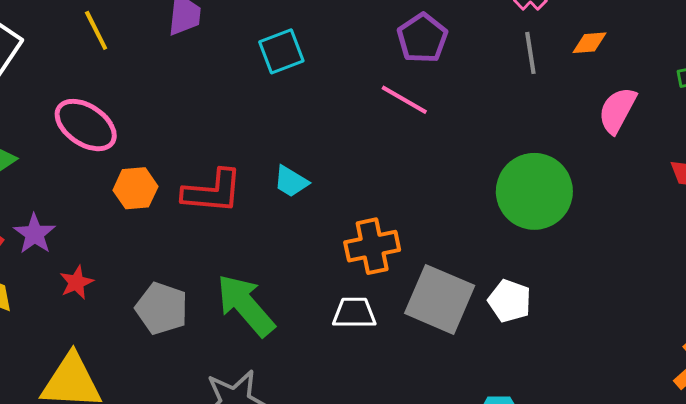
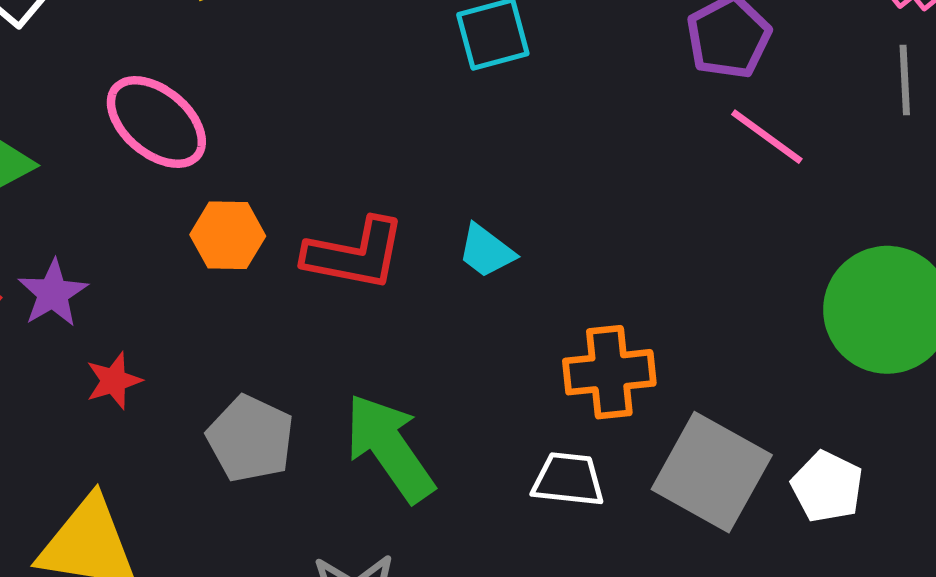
pink line: (404, 100) -> (767, 137), moved

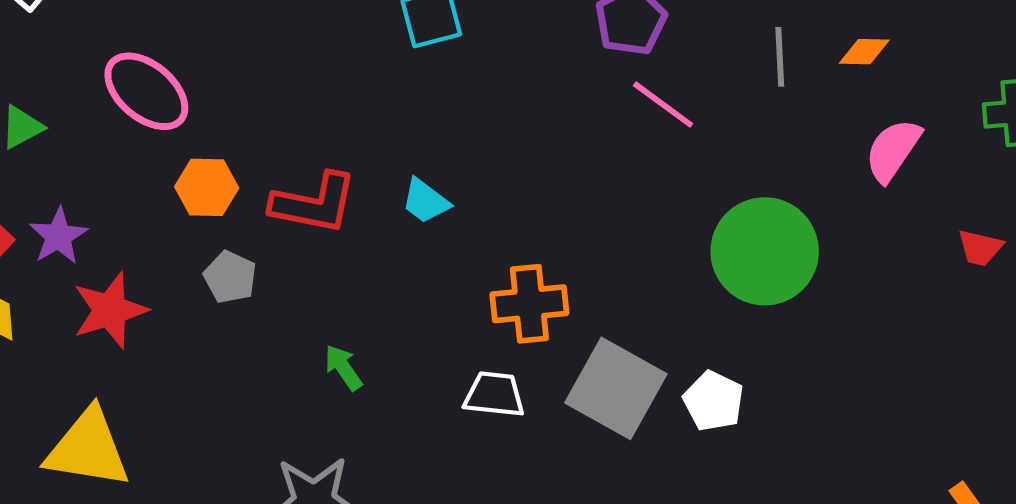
red star: (114, 381) -> (110, 310), size x1.6
gray pentagon: (250, 439) -> (230, 277), moved, size x0.7
green arrow: (390, 448) -> (343, 367), size x0.5

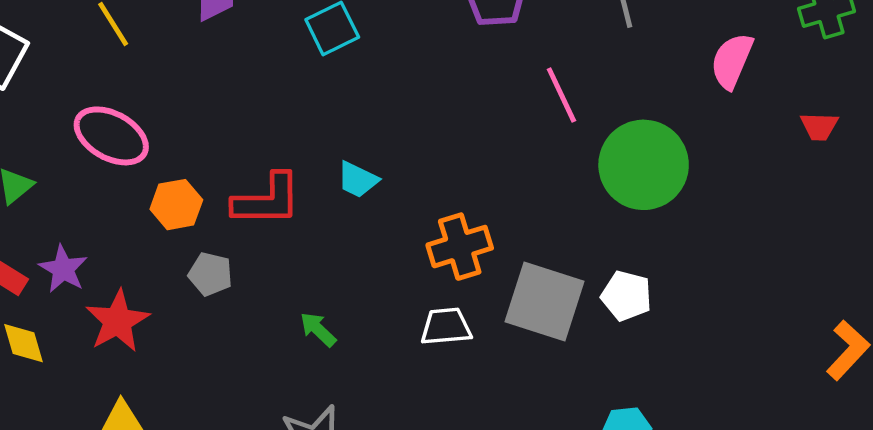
pink line: (663, 105) -> (561, 95), moved, turned 40

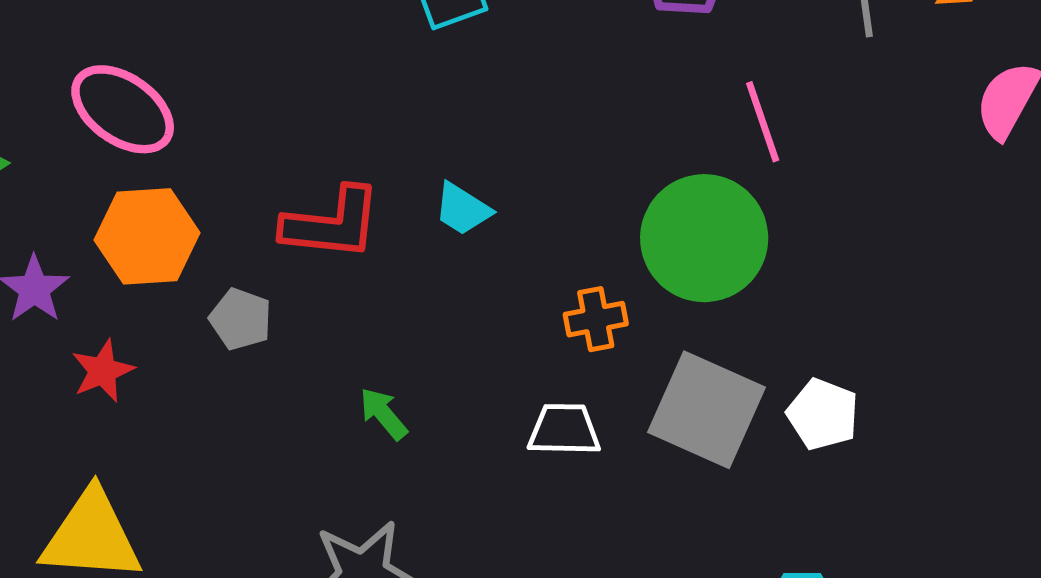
green circle: (644, 165) -> (704, 238), moved
orange hexagon: (176, 205) -> (147, 236), moved, size x1.4
orange cross: (460, 247) -> (596, 319), size x0.7
red star: (118, 321) -> (103, 371), size x0.7

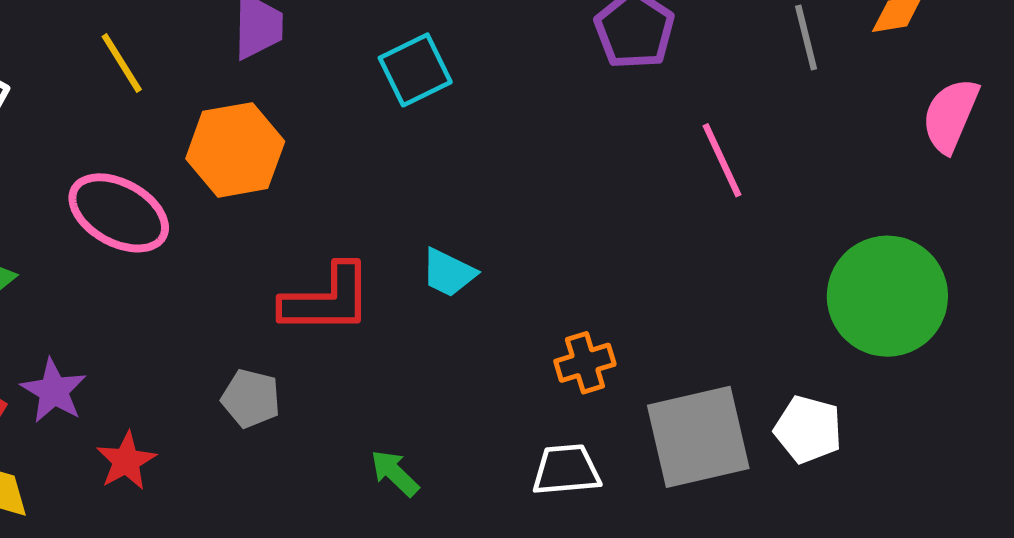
orange hexagon: (147, 236) -> (235, 150), moved
green circle: (704, 238) -> (887, 296), moved
gray square: (706, 410) -> (698, 437), turned -31

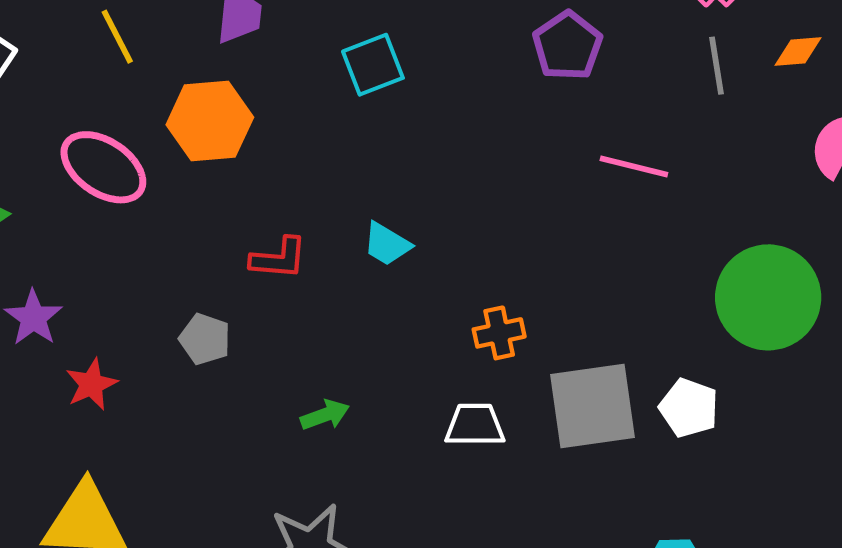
pink line: (722, 160) -> (634, 166), turned -56
red L-shape: (327, 299) -> (279, 258), size x0.7
green arrow: (395, 473) -> (325, 415), turned 111

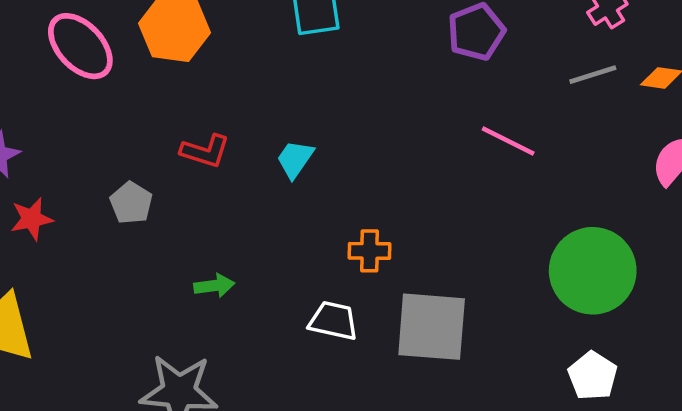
gray line: (716, 66) -> (593, 75), turned 69
cyan trapezoid: (387, 244) -> (295, 159), turned 81
white pentagon: (689, 408) -> (593, 376), moved

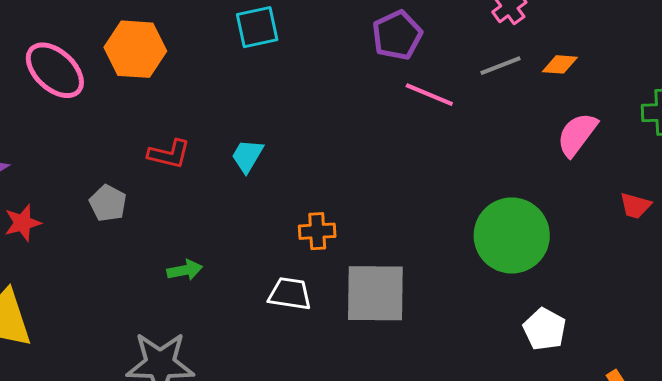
pink line: (508, 141) -> (429, 95), moved
white pentagon: (593, 376) -> (545, 329), moved

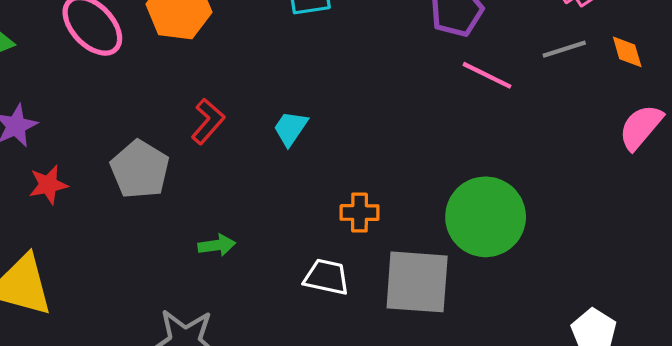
orange diamond: (560, 64) -> (627, 52), turned 66
red L-shape: (169, 154) -> (208, 121), turned -66
gray pentagon: (108, 203) -> (140, 169), size x1.5
green circle: (512, 235) -> (486, 217), moved

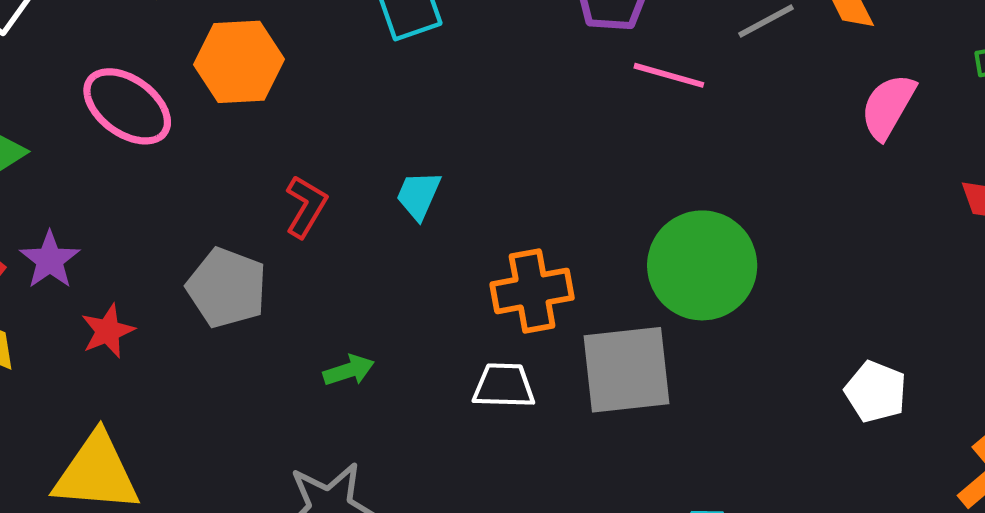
orange cross: (360, 213) -> (532, 291), size x1.5

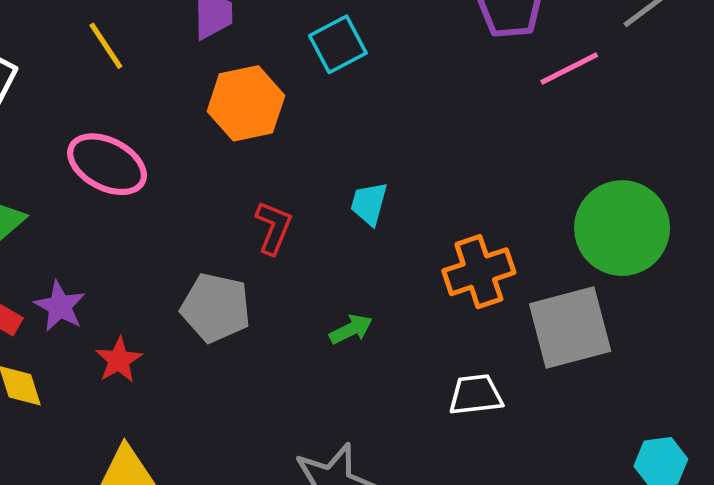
orange hexagon: (239, 62) -> (246, 103), moved
pink line: (669, 75) -> (569, 69), turned -34
green arrow: (349, 370) -> (351, 329), moved
white trapezoid: (504, 386) -> (476, 395), moved

